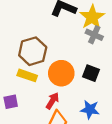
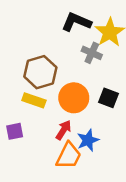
gray cross: (94, 35) -> (92, 53), moved
blue star: (90, 109) -> (88, 140), moved, turned -30

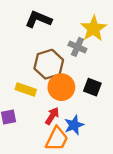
black L-shape: (76, 22) -> (38, 19), moved
brown hexagon: (40, 72) -> (49, 64), moved

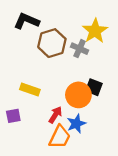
black L-shape: (38, 19) -> (27, 21), moved
brown hexagon: (49, 64) -> (52, 43), moved
orange circle: (61, 87) -> (78, 95), moved

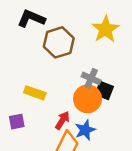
gray cross: (80, 49) -> (91, 78), moved

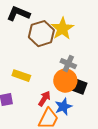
yellow star: (106, 29) -> (62, 29), moved
black square: (104, 90) -> (79, 87), moved

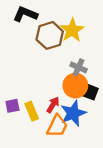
yellow rectangle: (21, 76) -> (32, 111), moved, turned 48
blue star: (63, 107) -> (73, 113), size x1.4

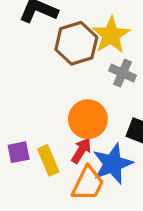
gray cross: (79, 67) -> (122, 73), moved
orange circle: (75, 86) -> (88, 119), moved

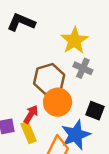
brown hexagon: (76, 43) -> (49, 79), moved
red arrow: (81, 150) -> (31, 114), moved

